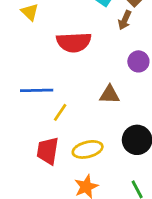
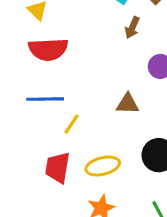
brown arrow: (125, 20) -> (132, 28), moved
red semicircle: (74, 42) -> (48, 49), moved

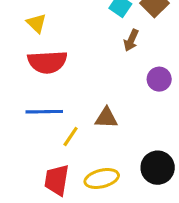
brown triangle: (128, 104) -> (106, 118), moved

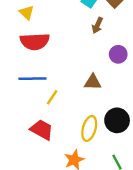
brown triangle: (106, 118) -> (93, 82), moved
yellow ellipse: (102, 178) -> (89, 128), moved, turned -60
red trapezoid: (57, 180) -> (42, 130), turned 110

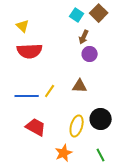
purple circle: (118, 54) -> (90, 54), moved
blue line: (32, 79) -> (27, 96), moved
yellow line: (52, 97) -> (50, 91), moved

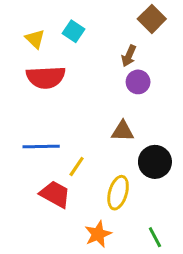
cyan square: (77, 15) -> (73, 31), moved
yellow line: (50, 91) -> (77, 166), moved
black circle: (101, 119) -> (155, 162), moved

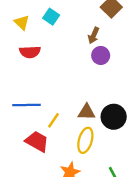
red semicircle: (46, 77) -> (30, 52), size x0.7
brown triangle: (123, 131) -> (87, 112), moved

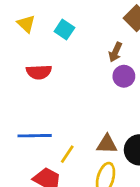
yellow triangle: (22, 22) -> (26, 24), moved

